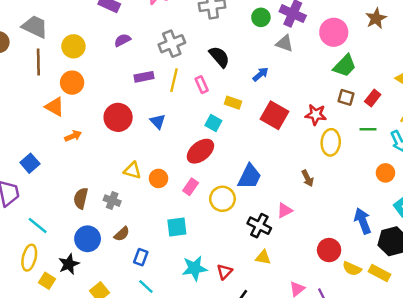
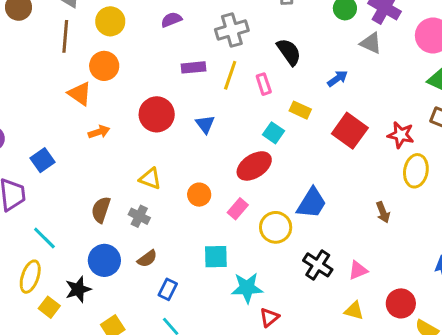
yellow triangle: (132, 171) -> (150, 179), moved
pink triangle: (285, 210) -> (358, 270), moved
yellow triangle: (263, 257) -> (354, 311), moved
cyan star: (194, 268) -> (247, 288), moved

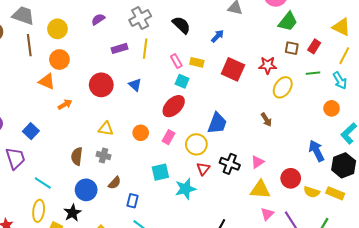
pink rectangle: (264, 84) -> (176, 61), moved
yellow ellipse: (416, 171) -> (283, 87), turned 35
yellow triangle: (354, 311) -> (260, 190), size x1.5
red triangle: (269, 317) -> (203, 169), moved

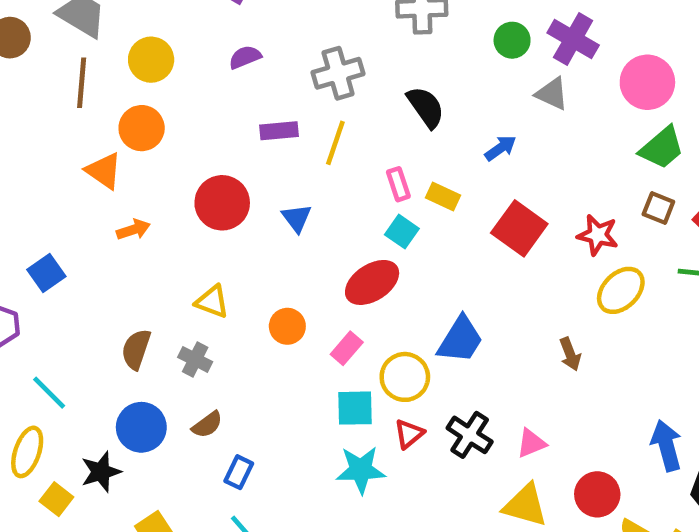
cyan square: (160, 172) -> (355, 408), moved

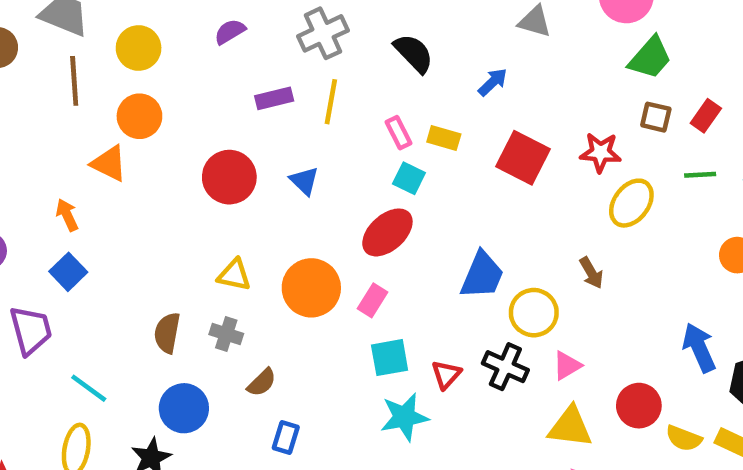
orange arrow: (133, 230) -> (67, 215), moved, turned -88
orange circle: (287, 326) -> (311, 288), size x1.6
yellow circle: (405, 377) -> (534, 313), moved
brown semicircle: (207, 425) -> (262, 382), moved

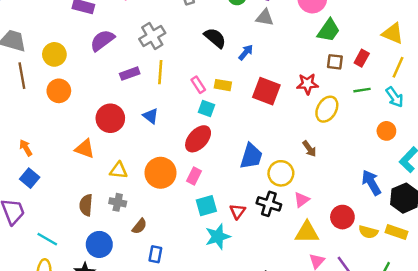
purple semicircle: (230, 32) -> (102, 40), size x1.5
black semicircle: (414, 53) -> (215, 38), moved
orange triangle: (109, 163) -> (85, 149), moved

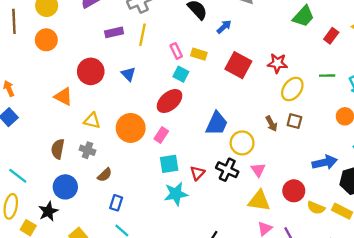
red rectangle: (362, 58) -> (331, 36), moved
brown square: (335, 62) -> (294, 121), moved
blue arrow: (371, 183) -> (325, 162), turned 100
pink triangle: (302, 200) -> (258, 170), turned -35

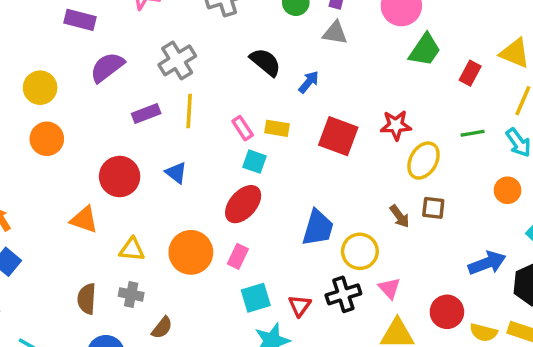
black cross: (227, 170) -> (343, 294), turned -35

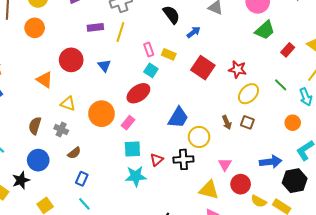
green line: (473, 133) -> (281, 85), turned 40
pink triangle: (389, 288) -> (225, 164), moved

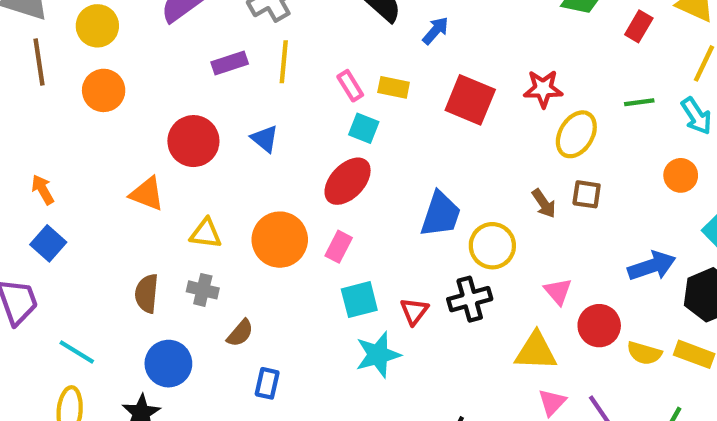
green line: (281, 85) -> (639, 102), turned -40

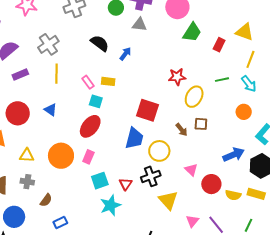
purple rectangle: (230, 63) -> (20, 75), moved
red square: (470, 100) -> (148, 110), moved
yellow triangle: (536, 351) -> (168, 200), moved, turned 50
blue rectangle: (267, 383) -> (60, 222), turned 56

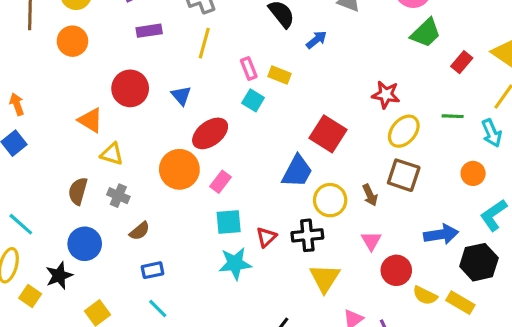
brown square: (201, 124) -> (404, 175), size x1.5
red ellipse: (90, 126) -> (210, 133), moved
brown arrow: (182, 130) -> (370, 195), moved
yellow triangle: (27, 155) -> (112, 154), moved

